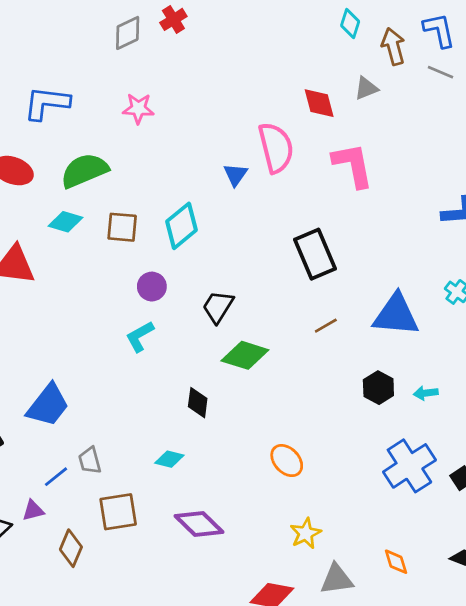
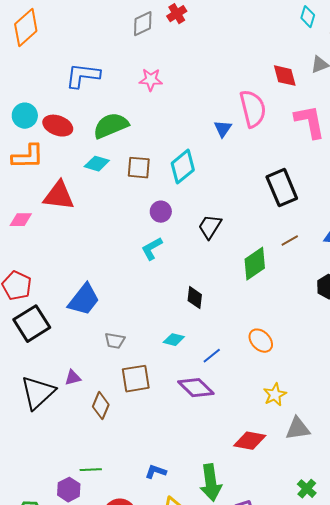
green diamond: (245, 355) -> (255, 264), moved, turned -52
gray trapezoid: (90, 461) -> (115, 341), turned -65
blue line: (56, 477) -> (212, 356), moved

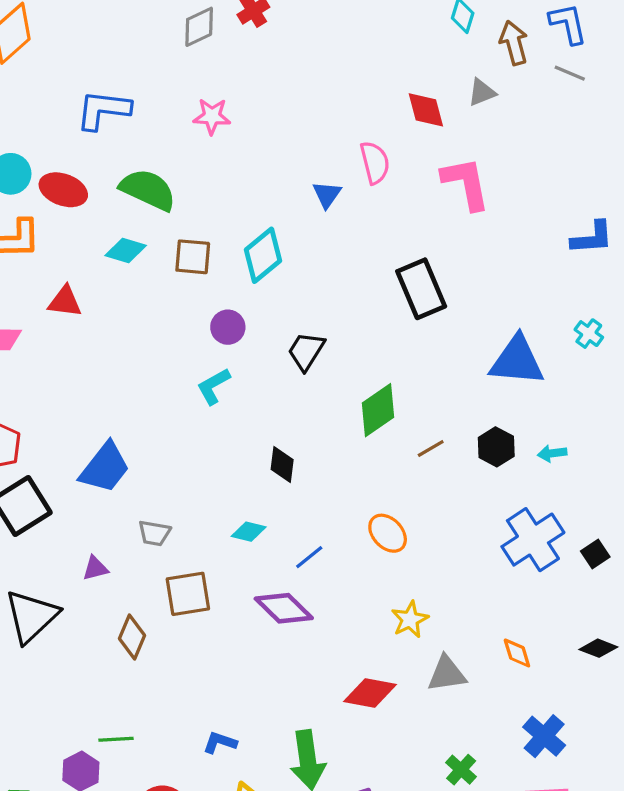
pink semicircle: (253, 109) -> (375, 163), size x0.7
green semicircle: (111, 126) -> (148, 190), turned 48
red triangle: (59, 196) -> (65, 302), size x0.7
brown line: (290, 241) -> (431, 449), moved
purple triangle: (73, 378) -> (95, 568), moved

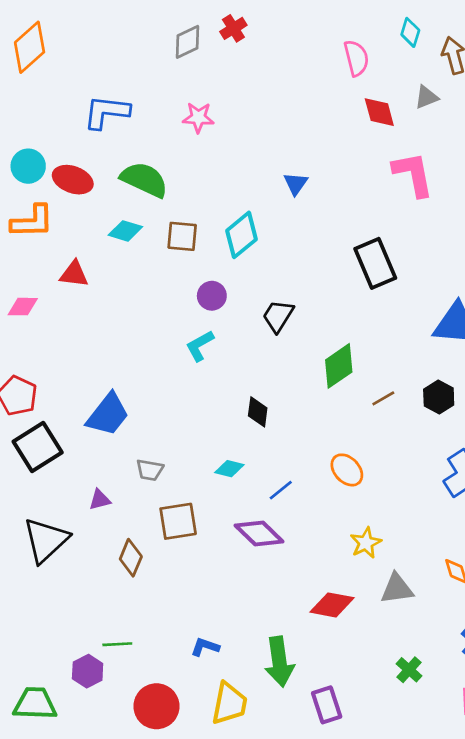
pink semicircle: (375, 163) -> (356, 58), moved

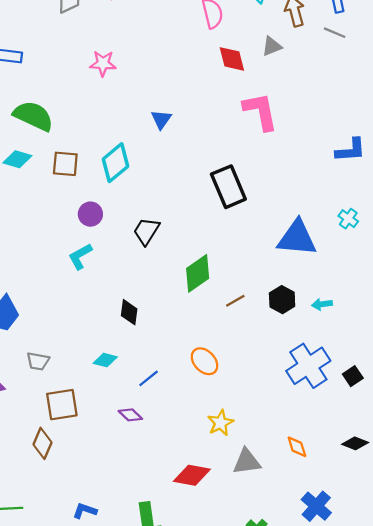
pink star: (198, 117) -> (103, 63), moved
purple diamond: (259, 533) -> (130, 415), size x0.6
brown diamond: (131, 558) -> (42, 443), moved

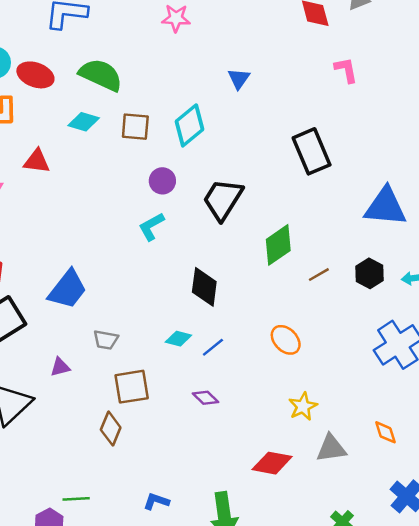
pink L-shape: (260, 111) -> (346, 70), size x0.6
black trapezoid: (146, 231) -> (223, 199), size x1.4
black diamond: (129, 312) -> (204, 287), size x1.4
blue line: (149, 378) -> (213, 347), moved

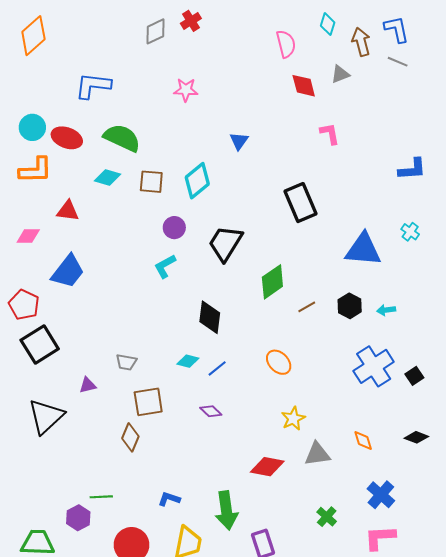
blue trapezoid: (68, 289) -> (68, 271), moved

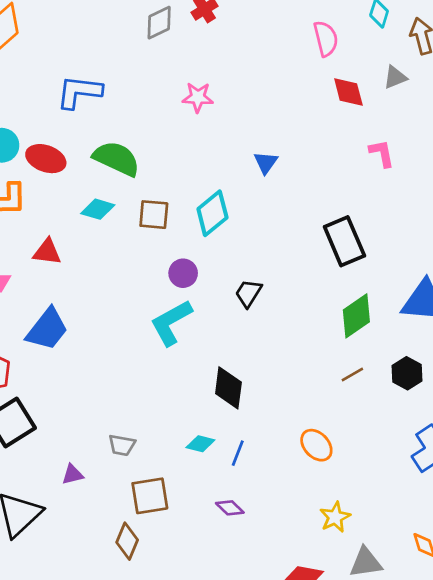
black trapezoid: (225, 243) -> (248, 293), size x0.6
cyan L-shape: (165, 266) -> (171, 323), size x1.5
green diamond: (272, 282) -> (356, 316), moved
blue line: (217, 368) -> (238, 453), turned -30

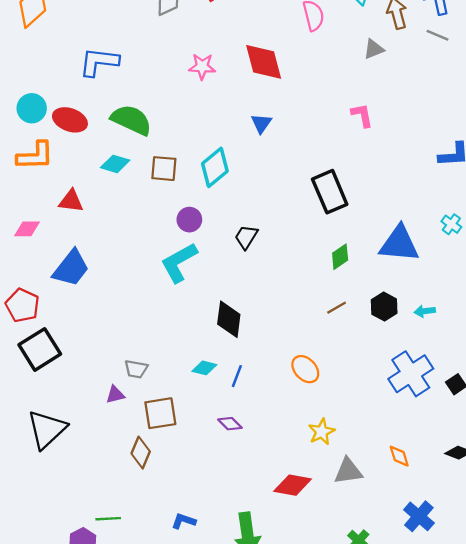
red diamond: (348, 92) -> (264, 62), moved, size x1.4
green diamond: (356, 316) -> (340, 257), size x0.7
purple triangle: (72, 474) -> (115, 395), moved

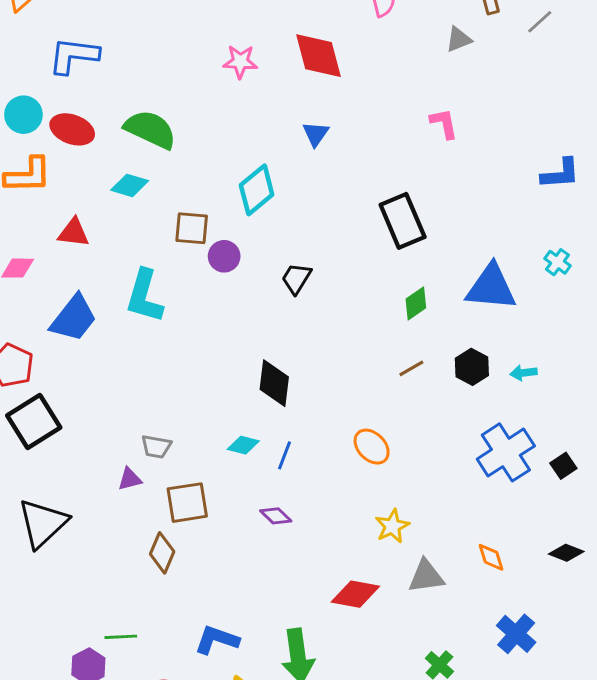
gray line: (437, 35) -> (540, 22), turned -65
blue L-shape: (99, 62) -> (74, 56), moved
brown square: (164, 169) -> (192, 228), moved
cyan L-shape: (179, 262) -> (144, 296), moved, turned -45
blue L-shape: (184, 521) -> (217, 640), size x1.4

